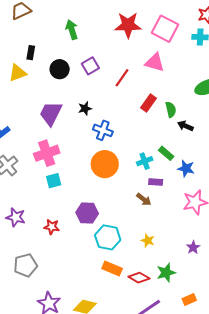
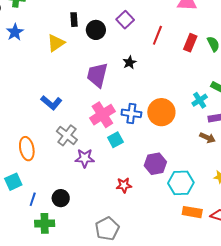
black rectangle: (31, 53) -> (74, 20), moved
red line: (122, 78) -> (157, 35), moved
blue cross: (103, 130) -> (131, 113), moved
purple star: (16, 217) -> (85, 158), moved

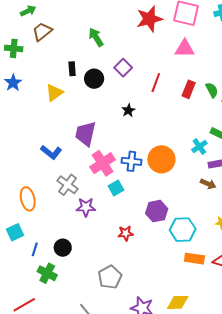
purple trapezoid: (97, 75) -> (86, 134), moved
green cross: (45, 223) -> (47, 273), turned 30

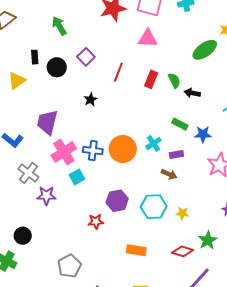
cyan cross: (199, 147) -> (153, 143), moved
cyan hexagon: (183, 230) -> (154, 207), moved
red star: (126, 233) -> (96, 222), moved
orange rectangle: (194, 259) -> (136, 250), moved

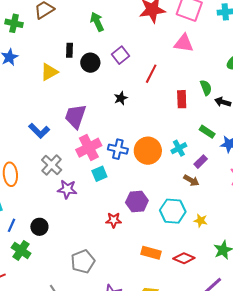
red rectangle: (151, 79) -> (182, 99), moved, turned -30
purple rectangle: (176, 155) -> (201, 162), turned -40
red diamond: (183, 251) -> (184, 258), moved

